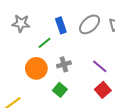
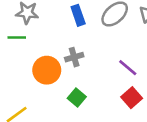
green line: (45, 43) -> (17, 38), moved, turned 40
gray cross: (64, 64) -> (74, 57), moved

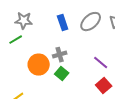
green line: (17, 38) -> (16, 40), turned -32
green square: (77, 98) -> (62, 74), moved

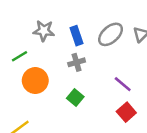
gray star: (24, 21) -> (44, 31), moved
gray cross: (60, 55) -> (77, 62), moved
orange circle: (39, 65) -> (35, 81), moved

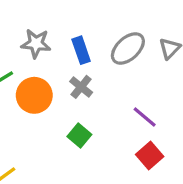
gray cross: (77, 62) -> (81, 87), turned -35
orange circle: (35, 81) -> (34, 95), moved

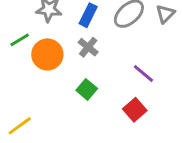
blue rectangle: (81, 50) -> (88, 15), turned 45
red square: (150, 156) -> (135, 110), moved

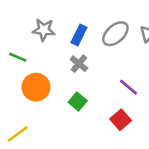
green line: (20, 40) -> (18, 57), turned 54
orange circle: (47, 54) -> (36, 87), moved

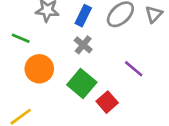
green square: (78, 101) -> (82, 83), size x1.5
red square: (121, 120) -> (107, 102), moved

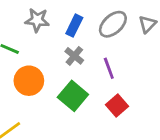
purple line: (134, 69) -> (109, 68), moved, turned 30
red square: (107, 102) -> (117, 105), moved

